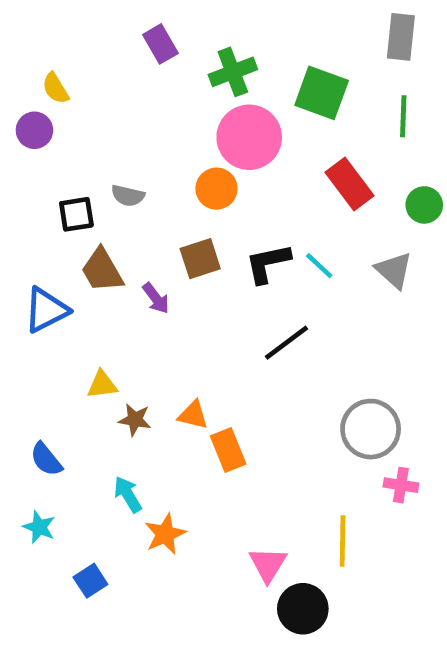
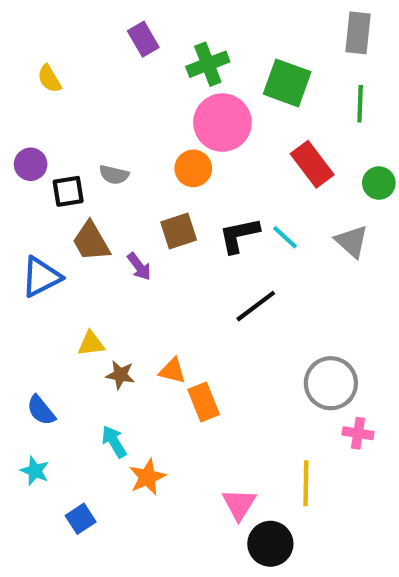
purple circle: (34, 130) -> (31, 164), moved

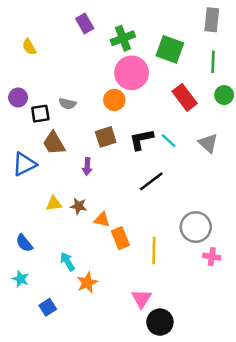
green circle: (379, 183) -> (224, 95), moved
purple arrow: (139, 266) -> (87, 167), moved, turned 42
brown star: (120, 375) -> (79, 206), moved
yellow line: (306, 483) -> (154, 250), moved

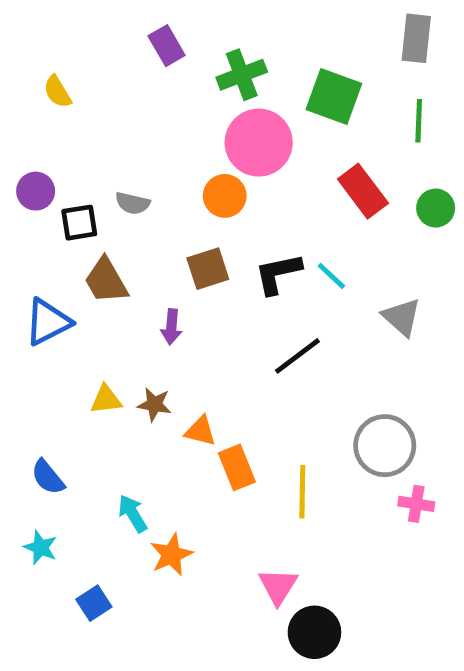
green circle: (224, 95) -> (436, 208), moved
gray triangle: (208, 143) -> (402, 317), moved

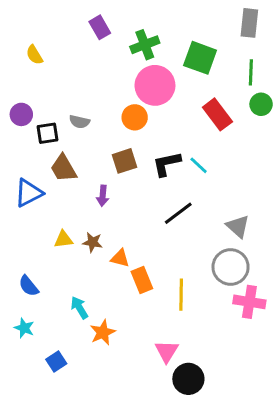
green circle: (436, 208) -> (261, 104), moved
gray triangle: (402, 317) -> (238, 226), moved
pink cross: (416, 504) -> (249, 302), size x1.5

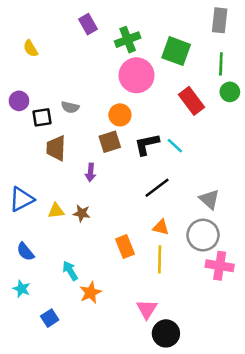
orange circle: (135, 117) -> (120, 115), moved
brown trapezoid: (63, 168) -> (56, 148), turned 32
blue triangle: (29, 193) -> (22, 199), moved
orange triangle: (120, 258) -> (161, 227), moved

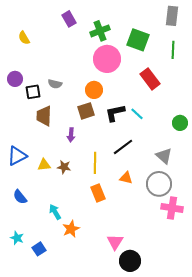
green circle: (230, 92) -> (180, 123), moved
yellow line: (160, 259) -> (95, 163), moved
cyan star: (22, 289) -> (17, 238), moved

